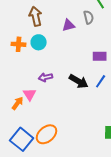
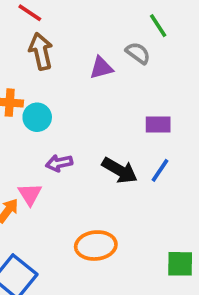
gray semicircle: (89, 17) -> (138, 53), turned -40
cyan circle: (39, 42) -> (37, 117), moved
orange ellipse: (47, 134) -> (96, 246), moved, turned 35

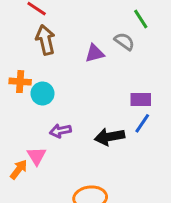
black arrow: (120, 170) -> (110, 137), turned 140
blue line: (160, 170) -> (142, 123), moved

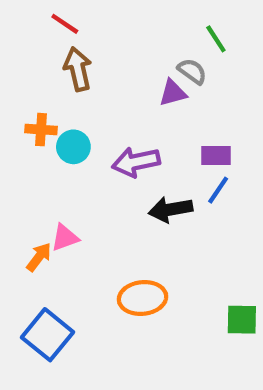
purple triangle: (95, 53) -> (173, 93), moved
purple arrow: (60, 131) -> (136, 162), moved, size x1.5
pink triangle: (37, 156) -> (65, 238), turned 42

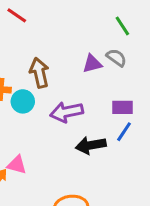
brown arrow: (78, 69) -> (39, 73), moved
gray semicircle: (192, 71) -> (116, 58), moved
pink triangle: (65, 238) -> (17, 165), turned 35

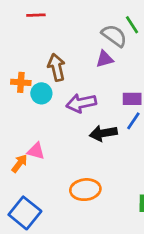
red line: (17, 15) -> (36, 15), turned -36
gray semicircle: (116, 58) -> (114, 36), moved, size x1.4

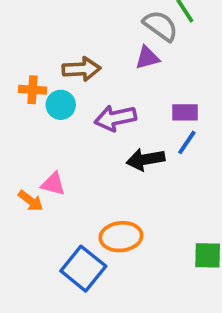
brown arrow: (57, 67) -> (81, 69), turned 100
orange arrow: (19, 163) -> (31, 201), turned 90
blue square: (25, 213) -> (83, 269), moved

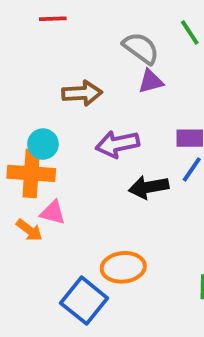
gray semicircle: (161, 26) -> (141, 48), moved
orange cross: (32, 90) -> (31, 173), moved, size x1.6
cyan circle: (61, 105) -> (43, 144), moved

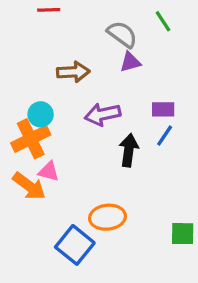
orange cross: (31, 173) -> (31, 139), turned -30
black arrow: (149, 187) -> (129, 150), turned 108
orange arrow: (29, 230) -> (29, 186), size x1.5

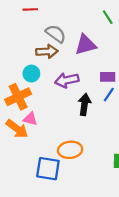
gray semicircle: (122, 34) -> (56, 34), moved
purple triangle: (130, 62) -> (86, 45), size x1.5
cyan circle: (41, 114) -> (31, 74), moved
blue square: (75, 245) -> (48, 169), turned -30

